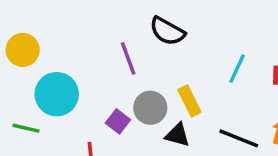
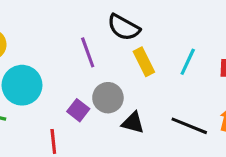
yellow rectangle: (189, 101) -> (144, 62), moved

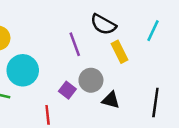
cyan line: (188, 62) -> (153, 31), moved
black line: (189, 126) -> (155, 103), turned 76

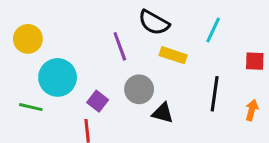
yellow rectangle: (119, 52) -> (173, 55), turned -45
purple square: (67, 90) -> (98, 101), moved
black line: (155, 103) -> (215, 94), moved

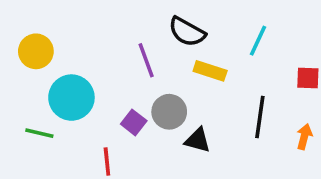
purple square: (98, 101) -> (134, 122), moved

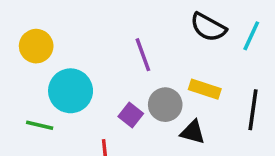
black semicircle: (187, 32) -> (208, 27), moved
yellow rectangle: (210, 71) -> (205, 89), moved

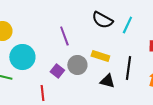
black triangle: (193, 132) -> (107, 81), moved

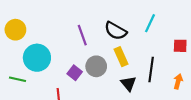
black semicircle: (102, 20) -> (116, 31), moved
yellow rectangle: (100, 56) -> (121, 57), turned 48
black triangle: (107, 81) -> (129, 84), turned 35

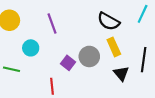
purple line: (82, 35) -> (52, 23), moved
cyan circle: (37, 58) -> (31, 48), size x0.6

